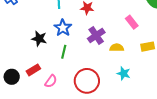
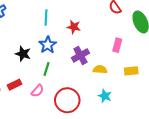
pink rectangle: (132, 22) -> (117, 45), turned 48
pink semicircle: (51, 81) -> (37, 91), moved

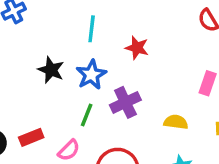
black star: (23, 54) -> (51, 70), moved
purple cross: (80, 55) -> (125, 102), moved

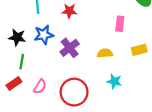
blue star: (91, 75) -> (44, 35), turned 30
green line: (87, 115) -> (22, 62), moved

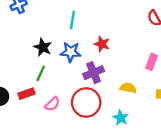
red star: (69, 11) -> (102, 44), moved
cyan star: (114, 81) -> (121, 118), moved
red circle: (74, 92) -> (86, 102), moved

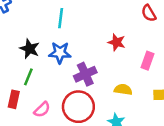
red star: (102, 44) -> (117, 42), moved
red rectangle: (27, 94) -> (14, 99), turned -56

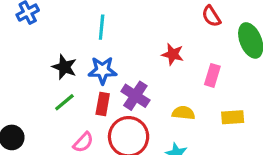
purple cross: (85, 74) -> (135, 96), turned -30
green line: (28, 77) -> (64, 102), turned 30
red rectangle: (14, 99) -> (103, 104), moved

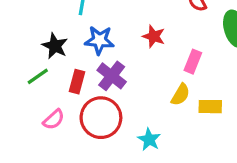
black star: (64, 67) -> (55, 46), moved
blue star: (102, 70) -> (99, 40), moved
yellow semicircle: (183, 113) -> (180, 95), moved, turned 110

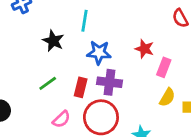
black star: (55, 46) -> (53, 41), moved
pink rectangle: (193, 62) -> (164, 67), moved
purple cross: (112, 76) -> (109, 82), turned -30

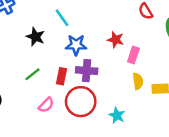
cyan line: (85, 21) -> (62, 18), turned -42
yellow semicircle: (167, 97) -> (138, 81), turned -35

